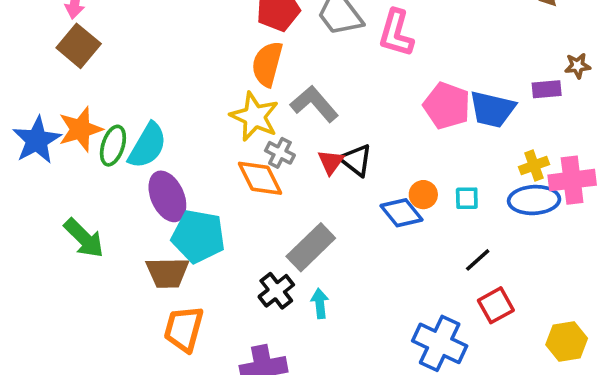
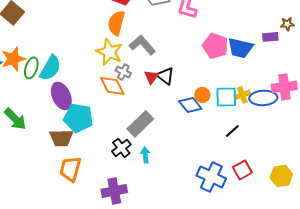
yellow cross: (534, 166) -> (242, 95), moved
cyan square: (467, 198) -> (226, 97), size x1.6
red square: (496, 305) -> (242, 170), moved

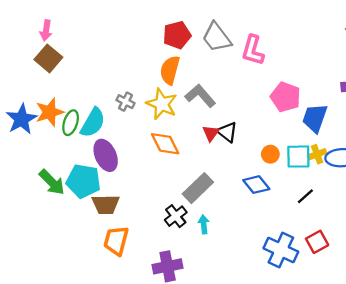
blue trapezoid: (240, 48) -> (315, 118), moved, turned 96
gray cross: (123, 72) -> (125, 102), moved
blue diamond: (190, 105) -> (256, 185), moved
cyan pentagon: (78, 118) -> (83, 181), moved

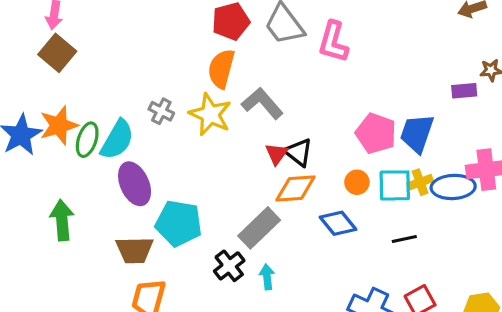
pink pentagon: (286, 97) -> (376, 133), moved
orange diamond: (165, 144) -> (295, 189), moved, turned -68
cyan pentagon: (83, 181) -> (179, 223), moved
green arrow: (52, 182) -> (62, 220), turned -140
black line: (305, 196) -> (404, 239), turned 30

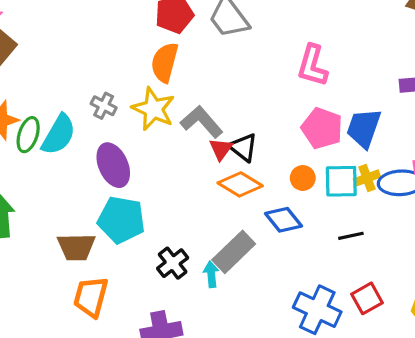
pink L-shape: (333, 42) -> (312, 66), moved
gray L-shape: (262, 103) -> (202, 122), moved
purple ellipse: (135, 184) -> (113, 165), moved
orange diamond: (295, 189) -> (240, 184), turned 36
gray rectangle: (259, 228) -> (234, 252), moved

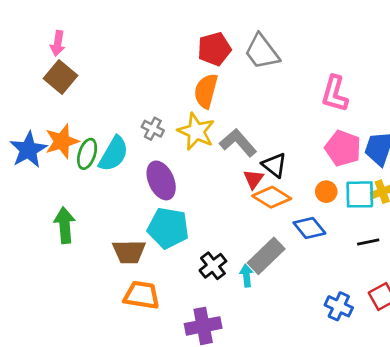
red triangle: (221, 149) -> (253, 179), moved
orange trapezoid: (91, 297) -> (142, 295), turned 84
blue cross: (317, 310) -> (339, 306), size x0.7

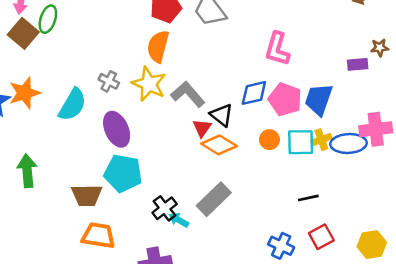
green ellipse: (87, 154) -> (48, 19), moved
blue diamond: (309, 228) -> (254, 93), moved, turned -64
black line: (368, 242) -> (308, 198), moved
cyan arrow: (246, 276) -> (179, 220), moved, turned -54

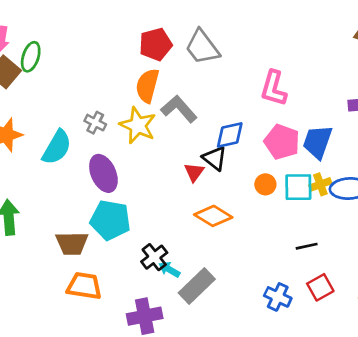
blue diamond: (254, 93) -> (230, 135), moved
gray L-shape: (188, 94) -> (179, 109), moved
orange diamond: (219, 145) -> (213, 216), moved
gray rectangle: (214, 199) -> (197, 286), moved

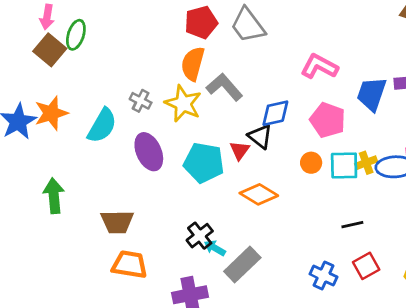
pink L-shape: (274, 88) -> (319, 66), turned 102
blue trapezoid: (318, 142) -> (372, 94), moved
cyan pentagon: (110, 220) -> (204, 163), moved

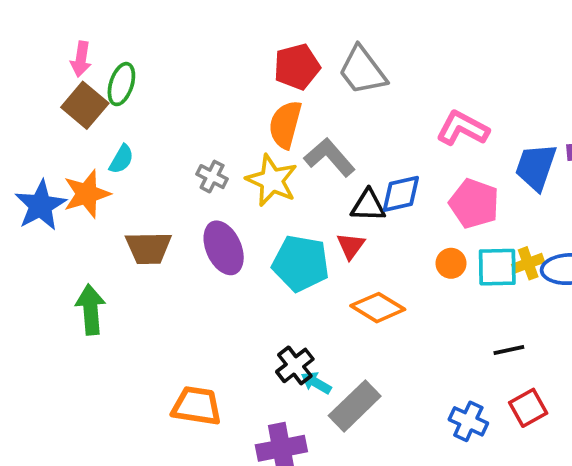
cyan semicircle: (102, 126) -> (121, 159), moved, size x0.6
black triangle: (260, 137) -> (368, 205), moved, turned -36
brown trapezoid: (117, 222) -> (148, 248), moved

